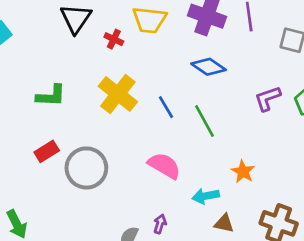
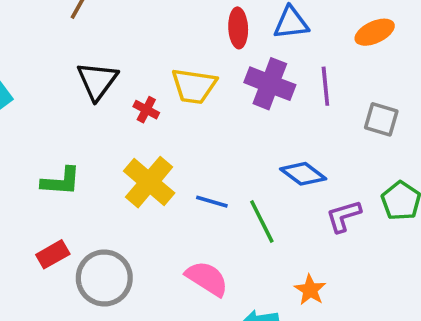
blue diamond: (209, 67) -> (303, 174), moved
purple L-shape: (268, 98) -> (344, 216), moved
blue line: (166, 107) -> (212, 202), turned -45

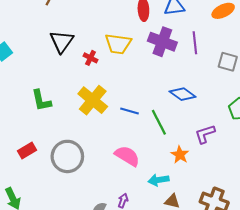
green L-shape: (61, 181) -> (41, 100), turned 75
purple L-shape: (344, 216) -> (205, 134), moved
red rectangle: (53, 254) -> (27, 150), moved
orange star: (310, 290) -> (180, 155), moved

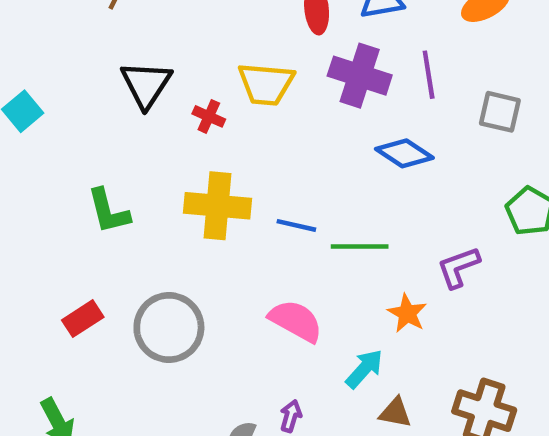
blue diamond: (183, 94) -> (404, 153), moved
yellow cross: (93, 100) -> (217, 206), turned -32
green line: (159, 122) -> (360, 246), turned -60
cyan arrow: (159, 180) -> (364, 369), turned 144

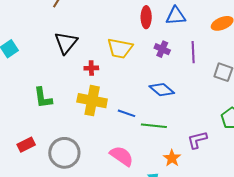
purple cross: (360, 76) -> (162, 49), size x0.6
red cross: (209, 116) -> (91, 68), moved, turned -32
blue diamond: (404, 153) -> (162, 90), moved

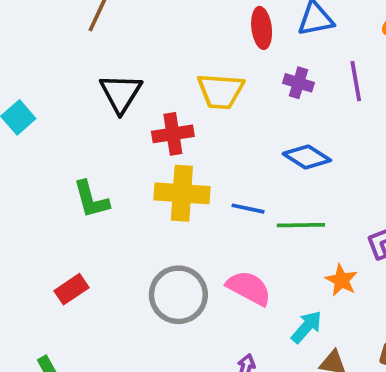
red cross: (91, 68) -> (173, 134), size x1.5
gray circle: (64, 153) -> (178, 295), moved

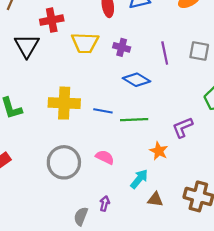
purple line: (356, 81) -> (165, 53), moved
purple cross: (298, 83) -> (122, 47), moved
red cross: (173, 134) -> (52, 20), moved
pink semicircle: (249, 288) -> (105, 157), size x0.7

